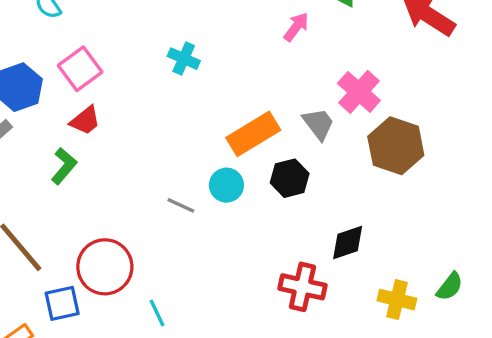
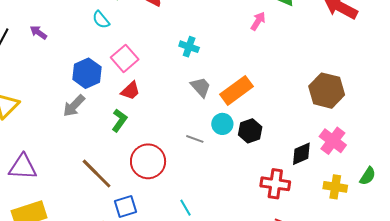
pink cross: (359, 92) -> (333, 141), moved
gray trapezoid: (318, 124) -> (201, 87), moved
black hexagon: (290, 178) -> (250, 131), moved
red circle: (105, 267) -> (148, 161), moved

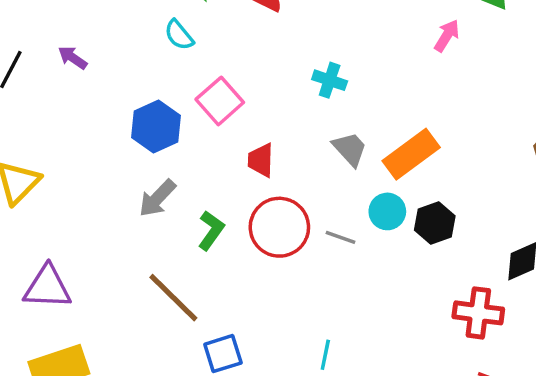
red trapezoid: (130, 91) -> (261, 160), moved, turned 135
gray arrow: (74, 106) -> (157, 198), moved
green L-shape: (119, 120) -> (211, 230), moved
red circle: (148, 161) -> (279, 227), moved
cyan line: (185, 208) -> (325, 355), turned 42

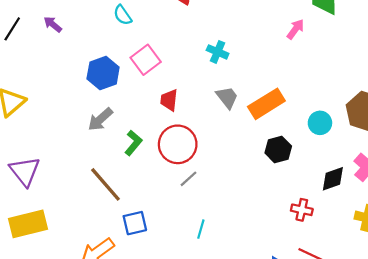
cyan circle: (387, 211) -> (320, 123), moved
gray line: (341, 237) -> (188, 179), moved, turned -66
purple triangle: (47, 287) -> (25, 171), turned 44
red cross: (478, 313) -> (302, 210), size x0.7

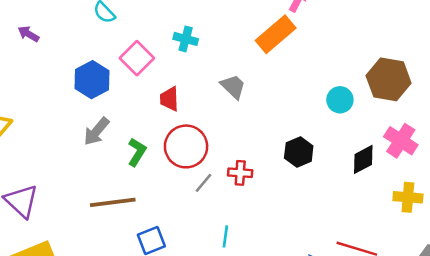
cyan cross: (218, 52) -> (186, 39), moved
orange rectangle: (266, 104) -> (276, 34), moved
black hexagon: (278, 150) -> (299, 152), moved
brown line: (106, 184) -> (113, 202), turned -48
red cross: (302, 210) -> (240, 173), moved

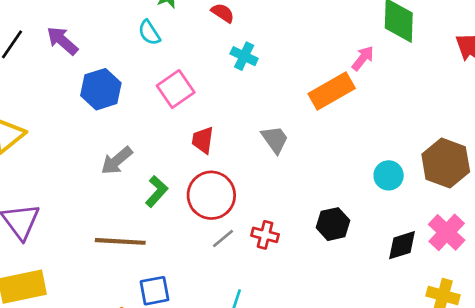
purple arrow: (28, 34) -> (62, 41), size x1.4
cyan cross: (186, 39) -> (244, 56), moved
blue hexagon: (92, 80) -> (101, 89), moved

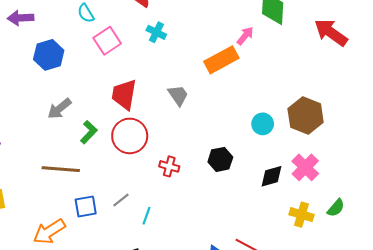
purple arrow: (62, 41) -> (21, 18), turned -45
pink square: (176, 89) -> (107, 41), moved
red trapezoid: (203, 140) -> (124, 94), size x1.5
gray line: (223, 238) -> (121, 200), moved

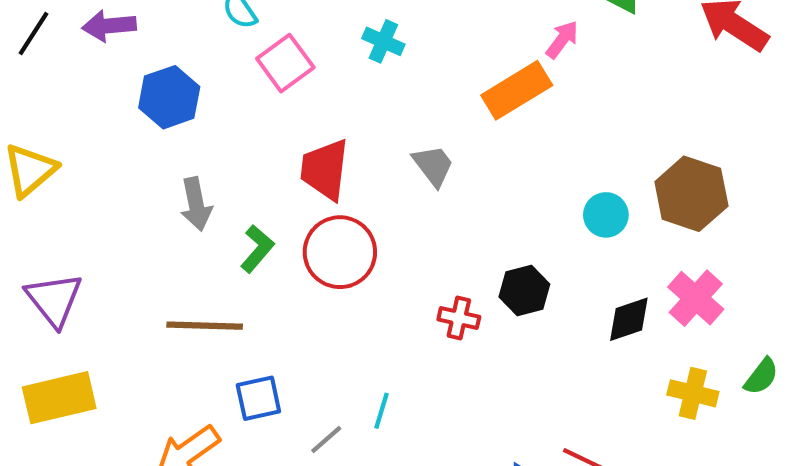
gray arrow: (59, 109) -> (196, 204), turned -60
red cross: (169, 166) -> (459, 318), moved
gray line: (121, 200) -> (326, 439), moved

